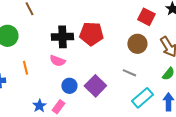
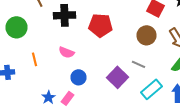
black cross: (62, 37) -> (64, 15), moved
purple square: (95, 86) -> (118, 77), moved

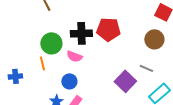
black cross: (64, 15) -> (81, 33), moved
green circle: (16, 27) -> (51, 43), moved
blue circle: (78, 77) -> (69, 81), moved

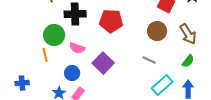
black cross: (81, 33) -> (75, 14), moved
blue cross: (15, 76) -> (22, 83), moved
purple square: (125, 81) -> (103, 63), moved

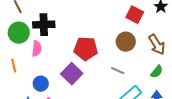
red pentagon: (111, 21) -> (86, 49), moved
green circle: (54, 35) -> (19, 33), moved
pink semicircle: (77, 48) -> (37, 49), moved, turned -105

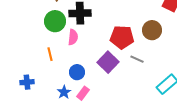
brown circle: (126, 42) -> (152, 30), moved
gray line: (118, 71) -> (137, 59), moved

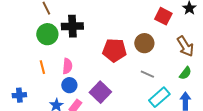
pink semicircle: (73, 37) -> (67, 66), moved
gray line: (137, 59) -> (147, 74), moved
purple square: (108, 62) -> (100, 92), moved

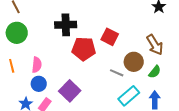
red square: (163, 16) -> (110, 37), moved
black cross: (72, 26) -> (66, 25), moved
brown circle: (144, 43) -> (134, 62), moved

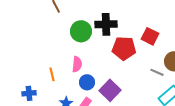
green circle: (17, 33) -> (81, 31), moved
orange line: (12, 66) -> (52, 74), moved
blue circle: (39, 84) -> (87, 82), moved

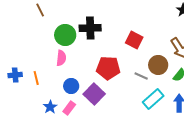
red pentagon: (124, 48) -> (108, 68), moved
pink semicircle: (77, 64) -> (61, 58), moved
blue cross: (29, 93) -> (15, 75), moved

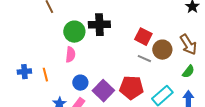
brown circle: (158, 65) -> (162, 50), moved
red pentagon: (108, 68) -> (131, 88), moved
gray line: (141, 76) -> (144, 59), moved

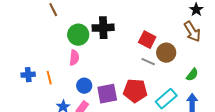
brown arrow: (188, 45) -> (192, 32), moved
purple square: (103, 91) -> (107, 94), turned 35

